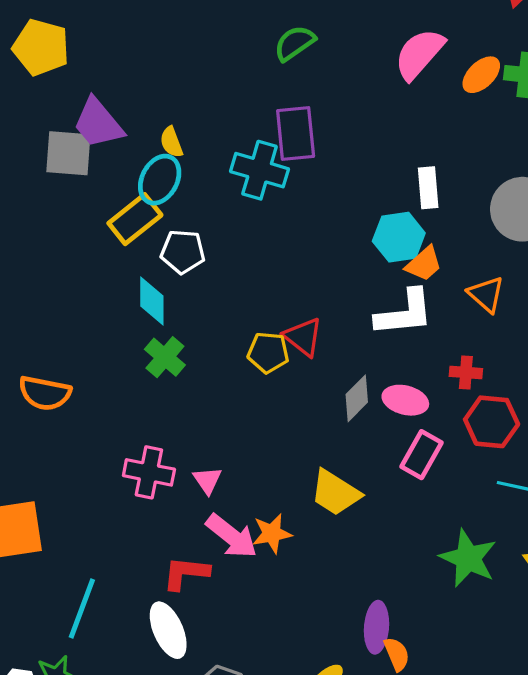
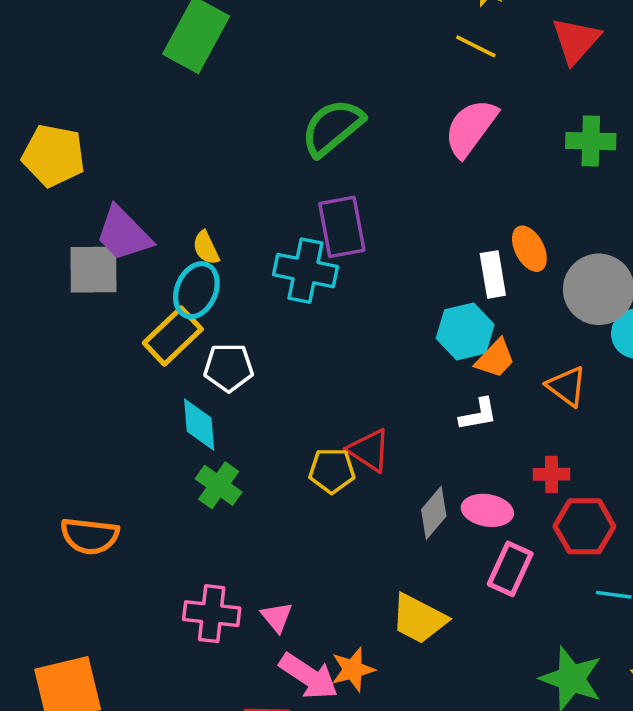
green semicircle: (295, 43) -> (332, 127), size x1.4
orange ellipse: (481, 75) -> (529, 249), moved, turned -69
white L-shape: (404, 313) -> (478, 414), size x0.6

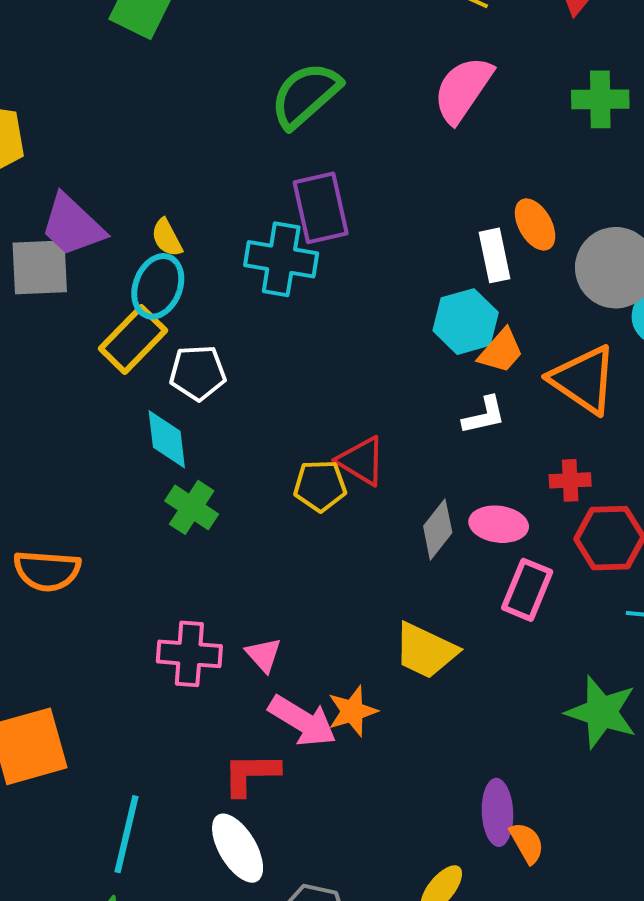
orange triangle: (567, 386) -> (583, 380), size x1.5

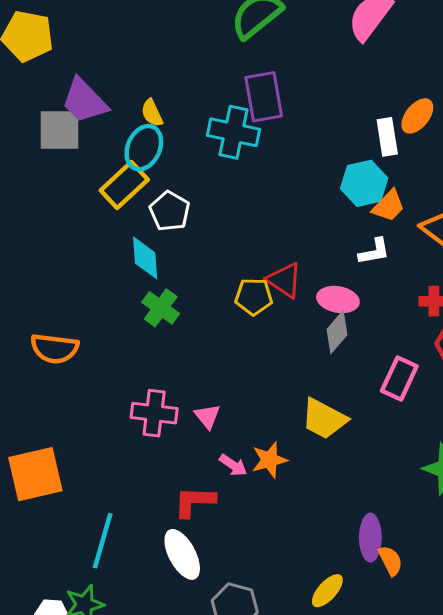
orange ellipse: (535, 224) -> (417, 116), turned 66
white pentagon: (198, 373) -> (170, 211), turned 30
pink ellipse: (499, 524) -> (338, 300), moved
pink arrow: (302, 721) -> (233, 465), size x0.6

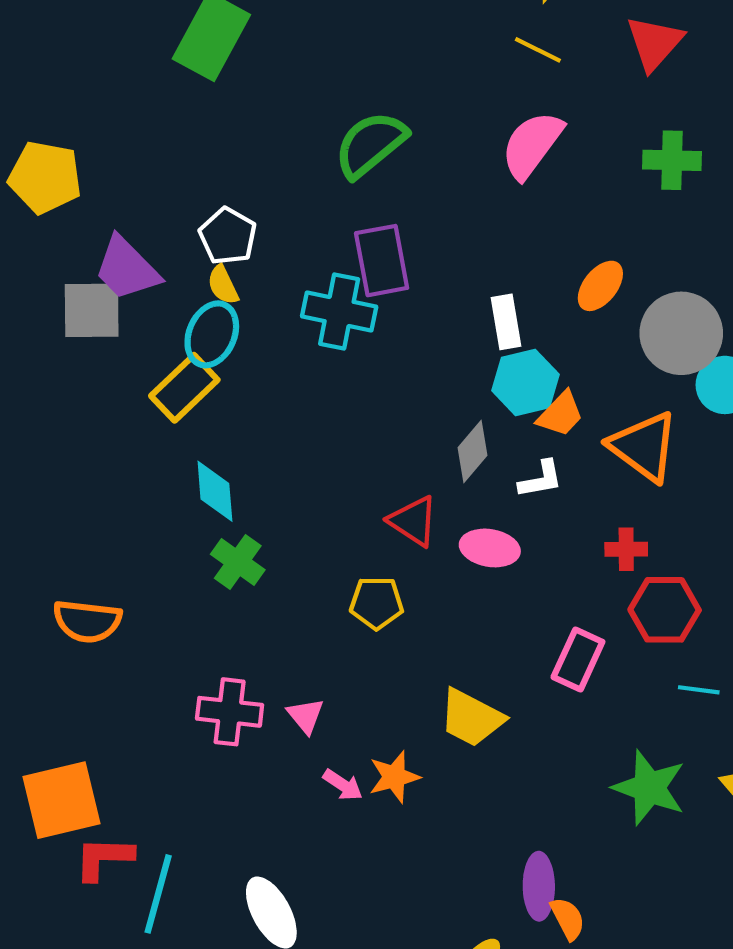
white rectangle: (387, 137) -> (506, 322), moved
white pentagon: (170, 211) -> (228, 236), moved
yellow pentagon: (254, 297) -> (377, 603), moved
gray diamond: (337, 332) -> (472, 451), moved
red L-shape: (194, 502) -> (104, 858), moved

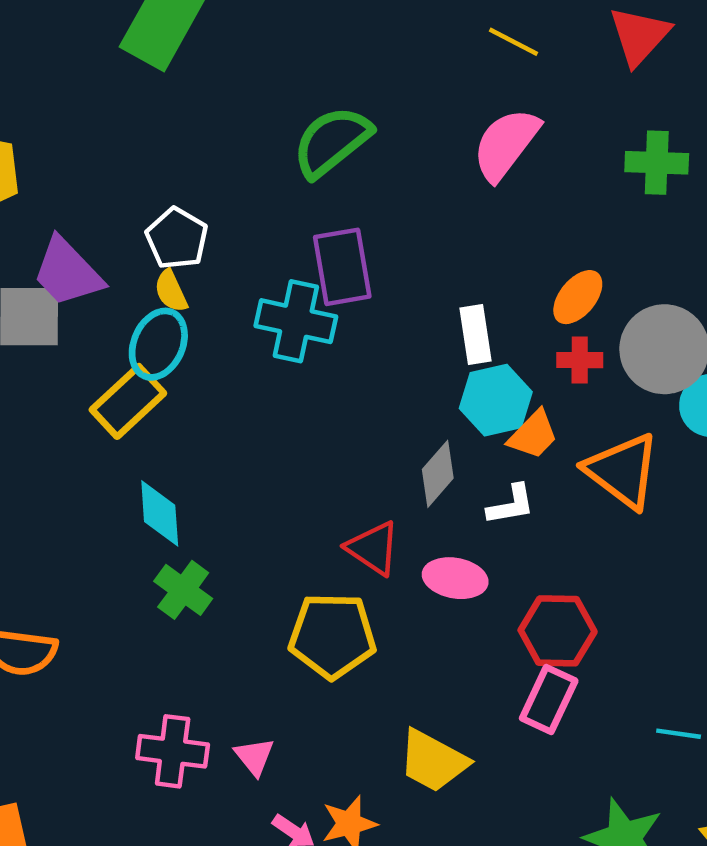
red cross: (626, 549) -> (580, 360), moved
yellow pentagon: (377, 603) -> (332, 636), size x1.5
red hexagon: (665, 610) -> (558, 631), moved

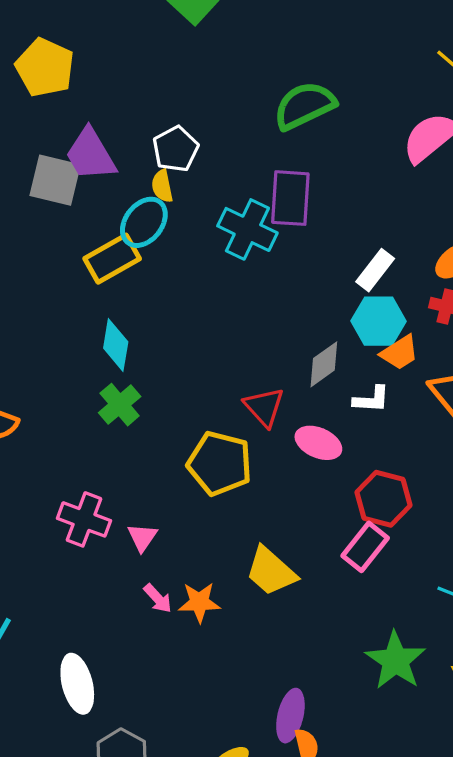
white rectangle: (476, 335) -> (375, 270), turned 33

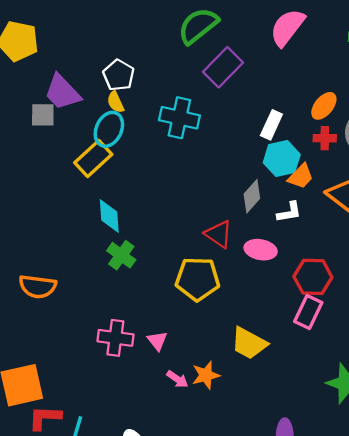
gray square: (55, 180) -> (43, 115), size x0.7
purple rectangle: (290, 198) -> (223, 67), moved, turned 54

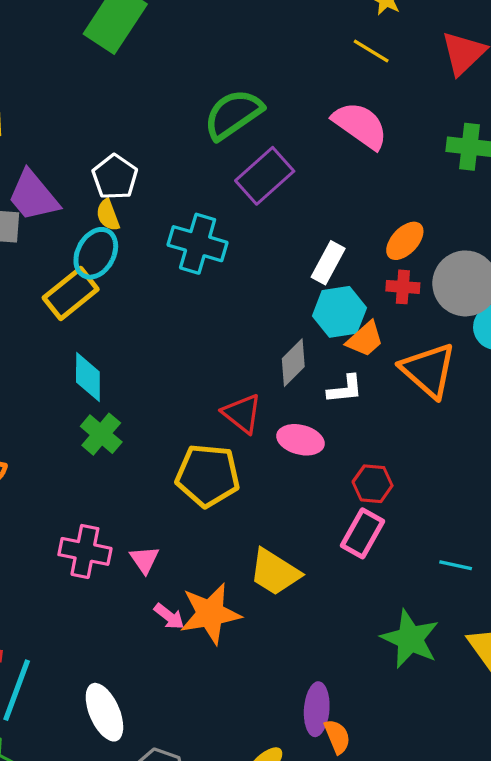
pink semicircle: (287, 27) -> (360, 125), turned 84
red hexagon: (313, 277) -> (373, 484), size x0.7
orange star: (206, 375) -> (210, 614), size x1.5

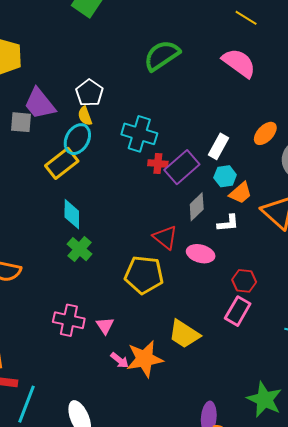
purple rectangle: (265, 176) -> (182, 167), moved
red cross: (403, 287) -> (158, 164), moved
cyan hexagon: (339, 312) -> (225, 176), size x0.7
green star: (410, 639) -> (264, 400), moved

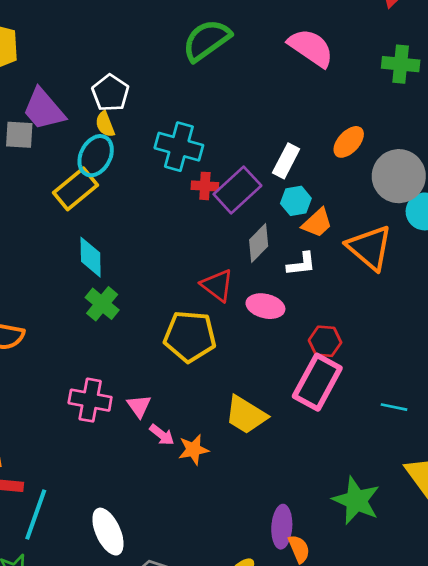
pink rectangle: (238, 311) -> (317, 382), size x1.4
orange star: (145, 359) -> (193, 450), size x0.6
pink arrow: (120, 360) -> (162, 435), moved

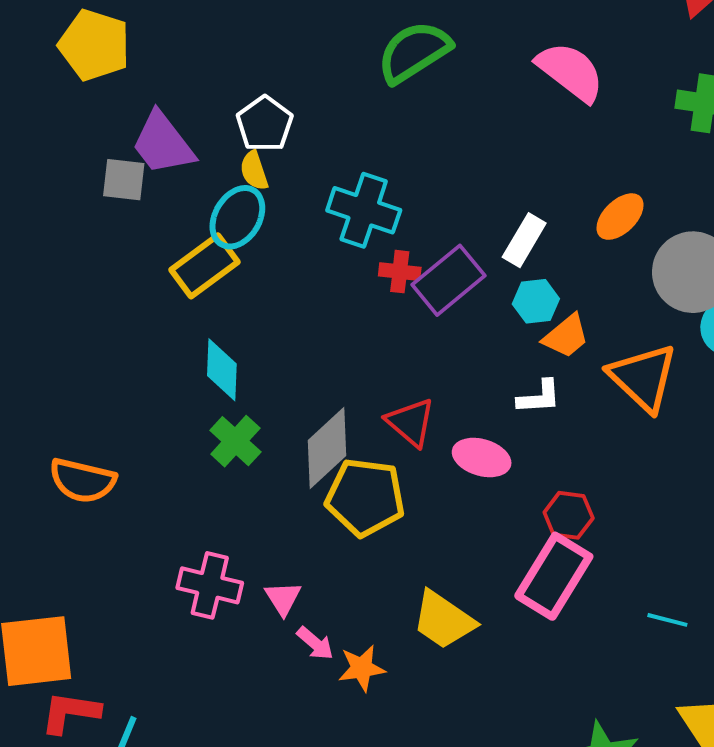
gray diamond: (259, 243) -> (327, 448), moved, size x1.4

